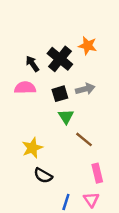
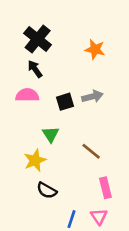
black cross: (60, 59) -> (38, 39), moved
green triangle: (66, 117) -> (51, 134), moved

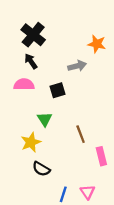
orange star: (95, 49) -> (97, 44), moved
gray arrow: (92, 96) -> (77, 66), moved
brown line: (91, 151) -> (81, 134), turned 30
pink rectangle: (105, 188) -> (101, 156), moved

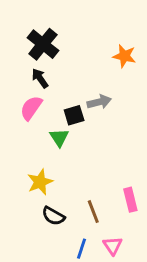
gray arrow: (77, 66) -> (99, 102), moved
pink semicircle: (24, 84) -> (31, 108), turned -54
green triangle: (45, 119) -> (59, 138), moved
brown line: (81, 134) -> (93, 212), moved

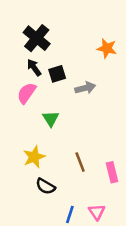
black square: (74, 115) -> (57, 74), moved
brown line: (93, 212) -> (80, 162), moved

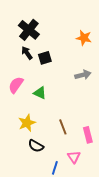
gray arrow: (85, 88) -> (83, 75), moved
pink semicircle: (26, 93) -> (16, 85), moved
green triangle: (51, 119) -> (40, 93), turned -32
pink triangle: (97, 212) -> (74, 157), moved

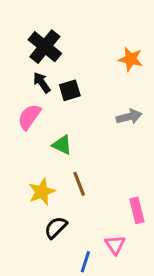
pink semicircle: (16, 85) -> (29, 117), moved
brown line: (63, 127) -> (79, 184), moved
black semicircle: (36, 146) -> (56, 227), turned 105

